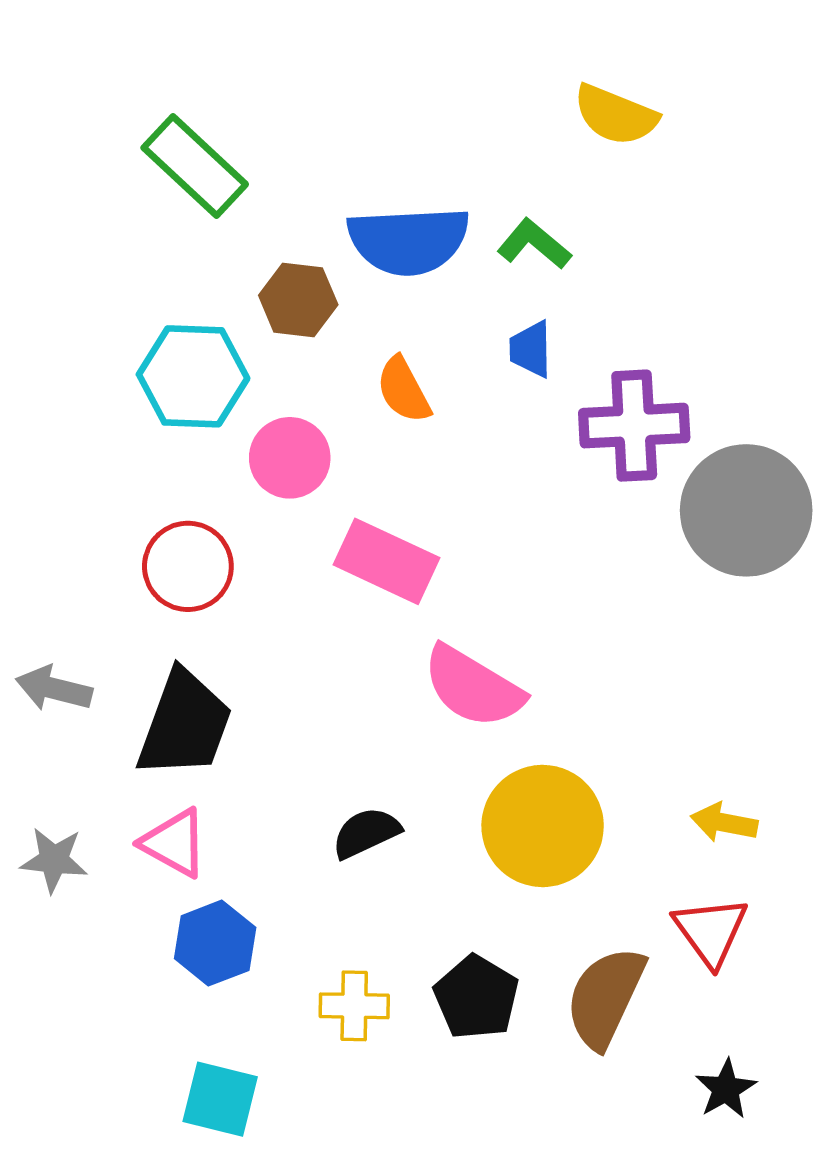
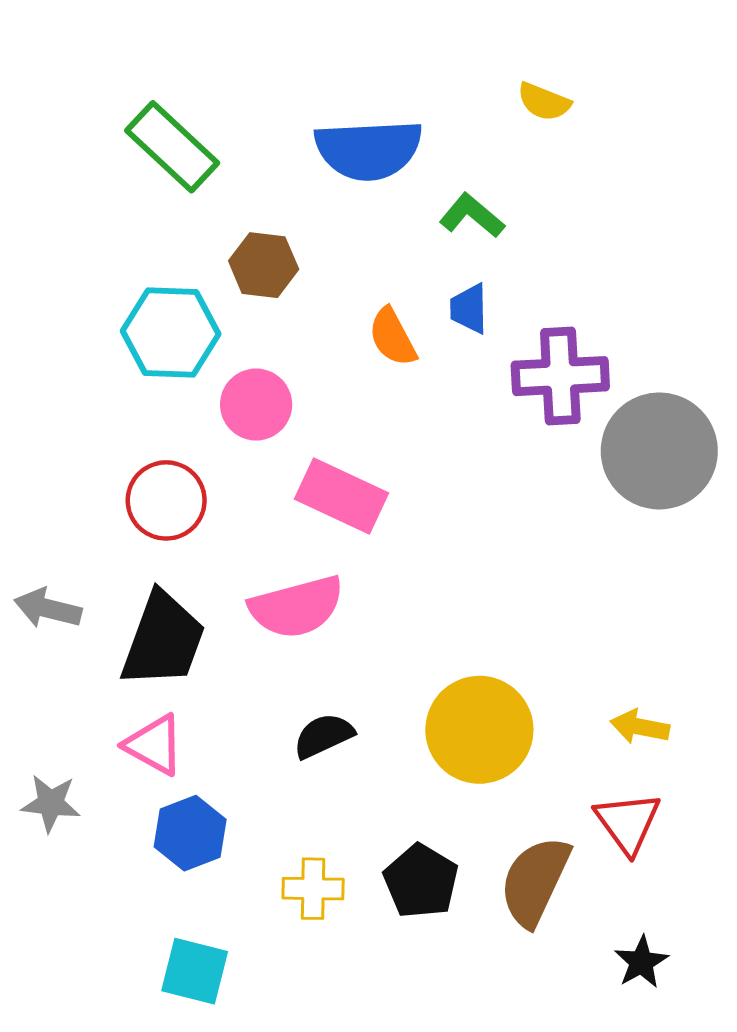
yellow semicircle: (616, 115) -> (544, 102), size x0.7
blue semicircle: (409, 241) -> (368, 150), moved
orange semicircle: (403, 390) -> (392, 337), moved
pink semicircle: (473, 687) -> (297, 607), moved, turned -46
gray star: (54, 860) -> (51, 803), moved

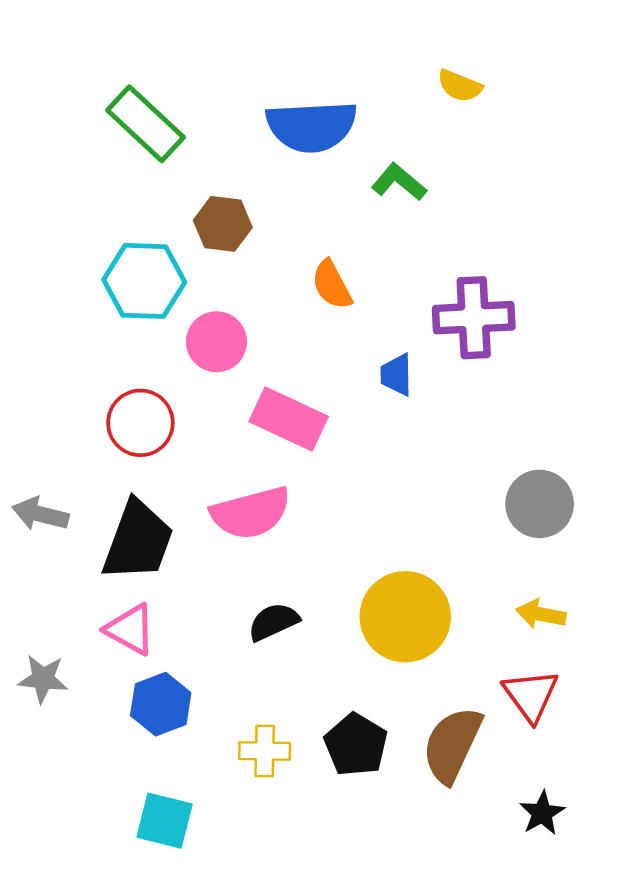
blue trapezoid: (469, 309) -> (396, 375), moved
gray circle: (659, 451) -> (540, 504), moved, size x0.7

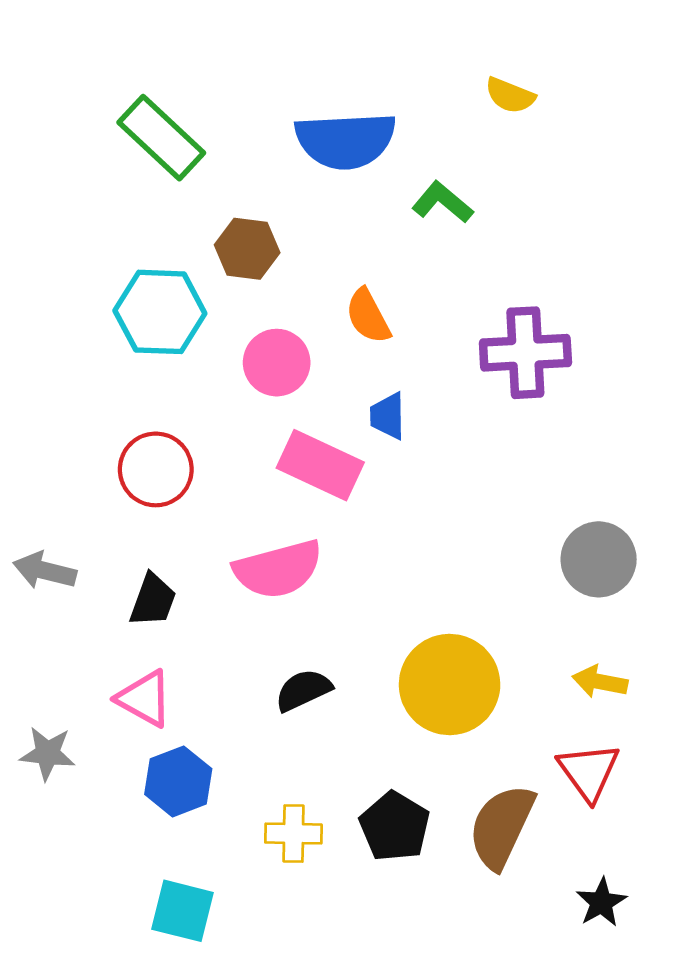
pink circle: (216, 342) -> (277, 363), moved
blue trapezoid: (396, 375) -> (388, 416), moved
black trapezoid: (138, 541) -> (153, 600), size x0.6

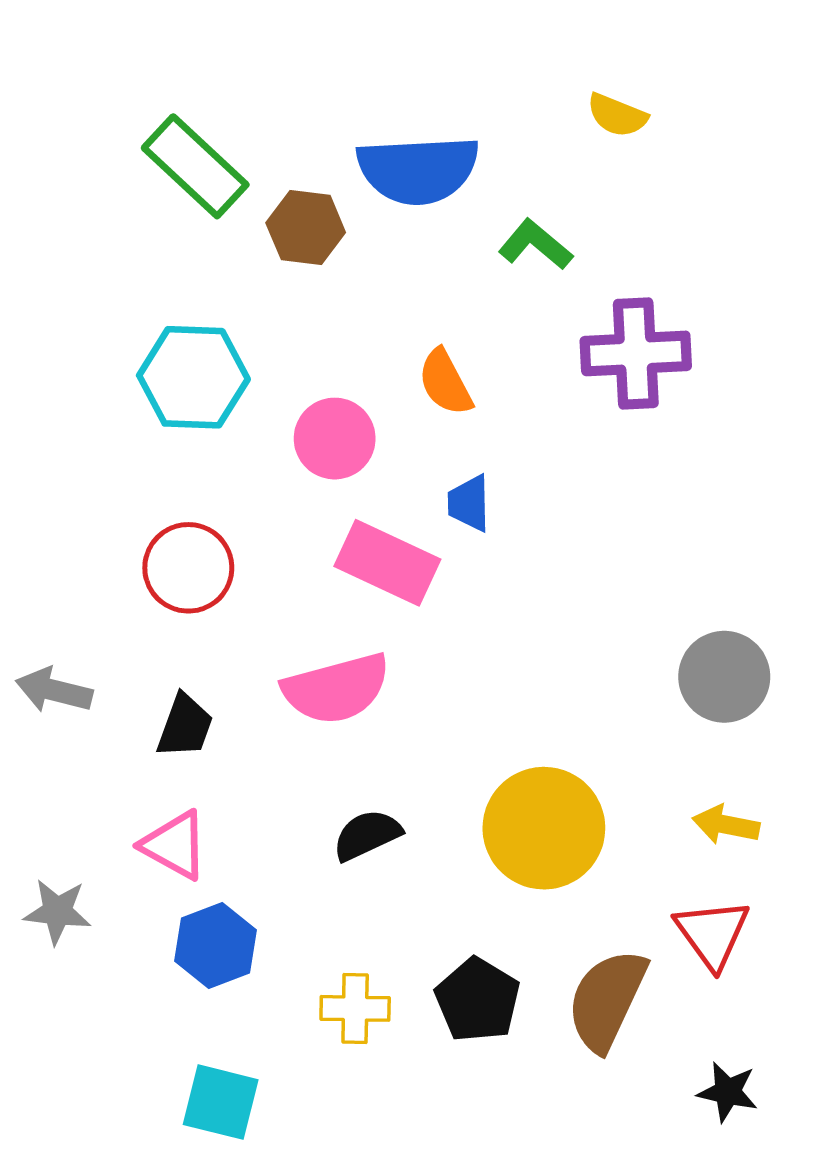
brown hexagon: (247, 249) -> (306, 228), moved
purple cross: (525, 353) -> (636, 353), moved
black star: (601, 902) -> (728, 1092), turned -30

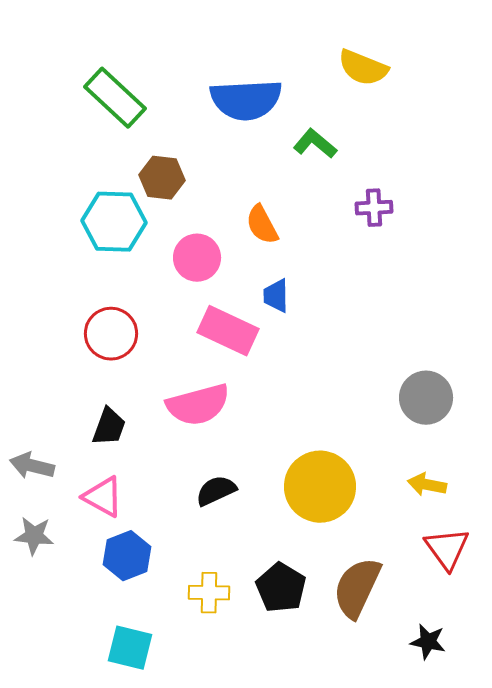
yellow semicircle: (617, 115) -> (363, 68), size x1.4
brown hexagon: (306, 228) -> (162, 178), moved
purple cross: (636, 353) -> (374, 208), size x0.6
gray arrow: (54, 690) -> (32, 466), moved
red triangle: (712, 934) -> (447, 549), moved

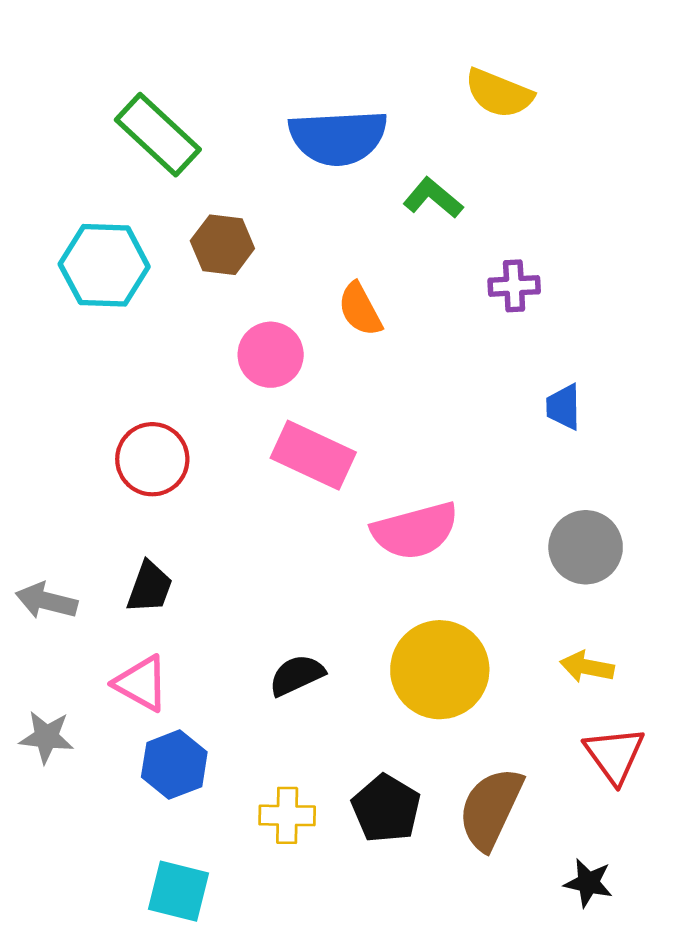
cyan hexagon: (114, 222) -> (104, 265), moved
blue trapezoid: (276, 296) -> (564, 407), moved
pink semicircle: (198, 405) -> (415, 531), moved
gray arrow: (32, 466) -> (46, 601), moved

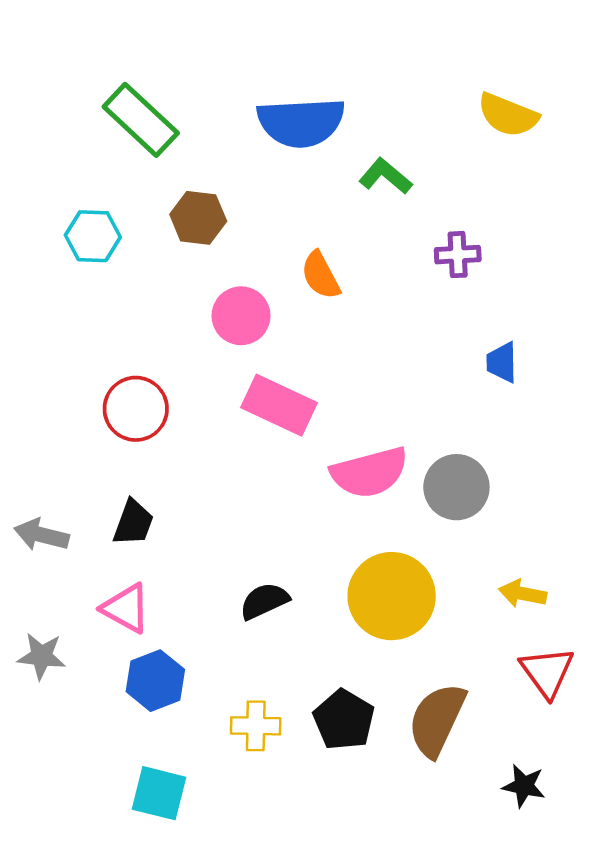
yellow semicircle: (499, 93) -> (508, 115), moved
cyan hexagon: (104, 265) -> (93, 236), size x0.7
gray circle: (586, 547) -> (456, 487), moved

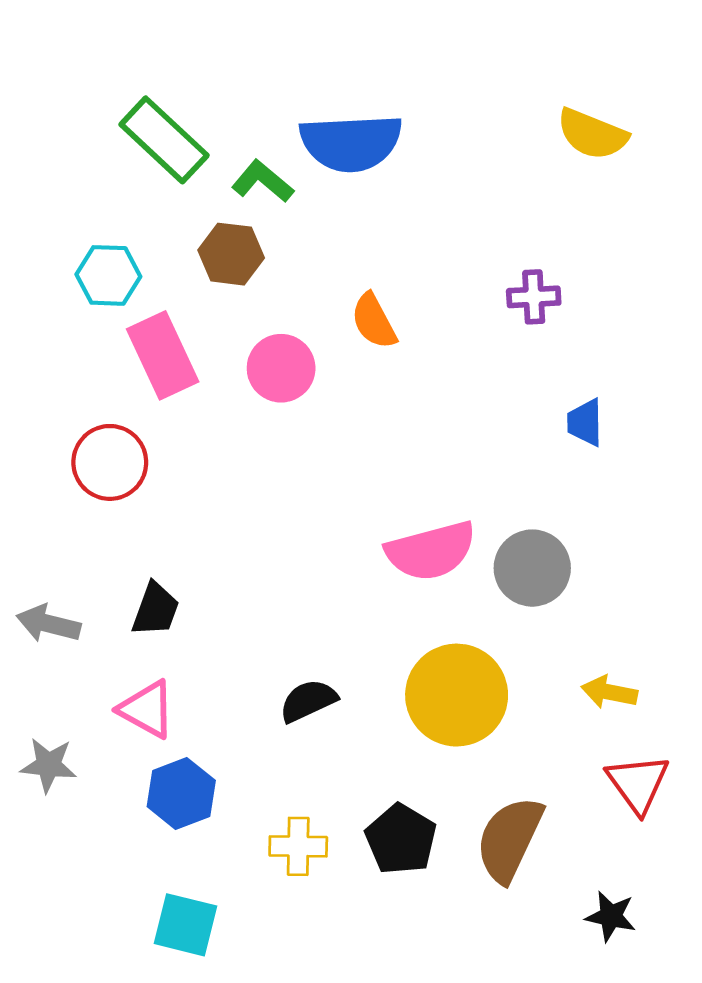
green L-shape: (385, 176) -> (263, 181), moved
pink rectangle: (279, 405) -> (163, 355), moved, turned 40
red circle: (136, 409) -> (110, 462), moved

